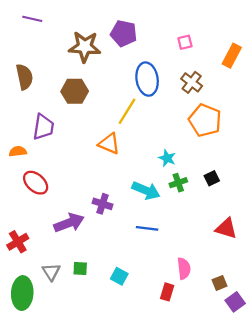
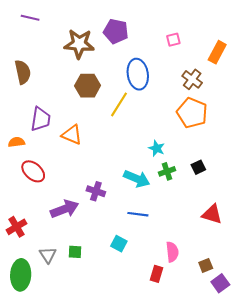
brown cross: (192, 82) -> (192, 79), moved
brown hexagon: (75, 91) -> (88, 86), moved
orange triangle: (109, 144) -> (72, 135), moved
cyan square: (119, 276) -> (119, 244), moved

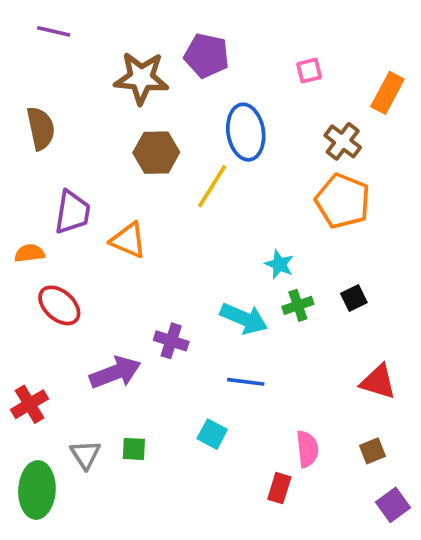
brown square: (206, 265) -> (372, 451), moved

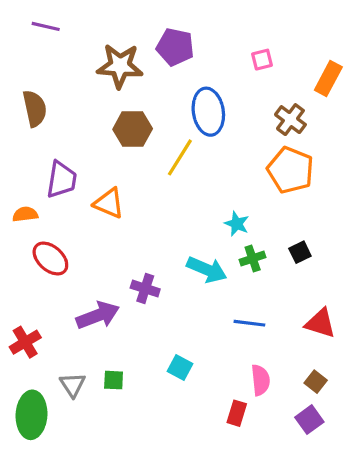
blue line: (246, 382) -> (249, 323), moved
brown square: (372, 451) -> (316, 382), turned -30
purple square: (393, 505) -> (309, 420), moved

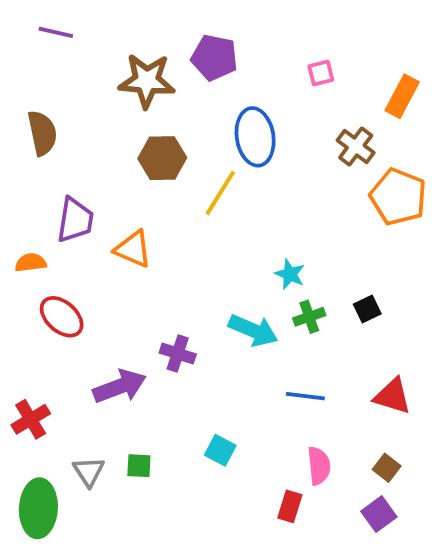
orange pentagon: (290, 170) -> (398, 197), moved

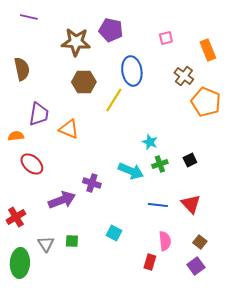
orange rectangle: (402, 96) -> (208, 50), turned -50
red triangle: (392, 396) -> (191, 204), moved, turned 30

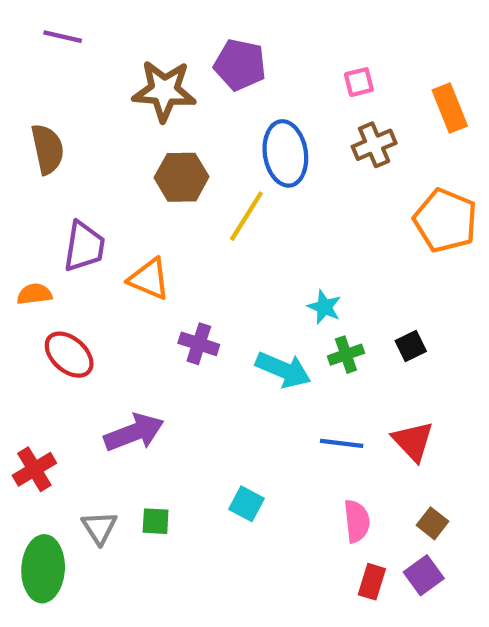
brown cross: (184, 76) -> (374, 145), moved, turned 30
purple cross: (92, 183) -> (199, 344), moved
red rectangle: (150, 262) -> (372, 582), moved

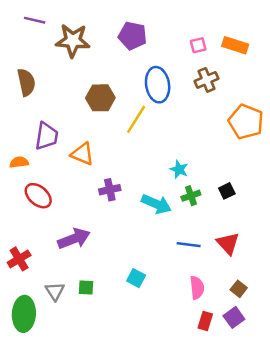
brown star: (164, 91) -> (73, 41), moved
orange rectangle: (450, 108) -> (235, 45), moved, turned -50
purple cross: (199, 344) -> (110, 190), turned -30

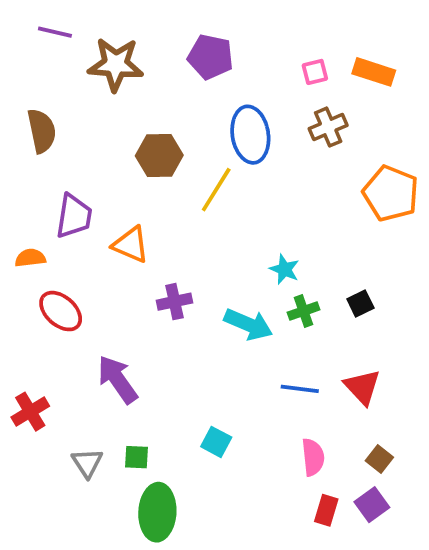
purple arrow: (74, 239) -> (118, 379), turned -104
green ellipse: (24, 314) -> (157, 512), moved

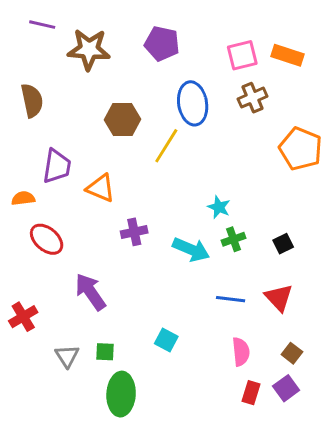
pink square: (315, 72) -> (242, 55), size x1.5
black square: (360, 303) -> (283, 244), moved

